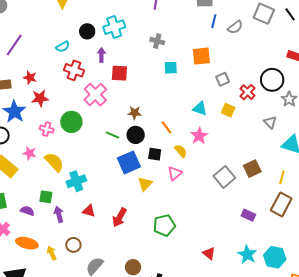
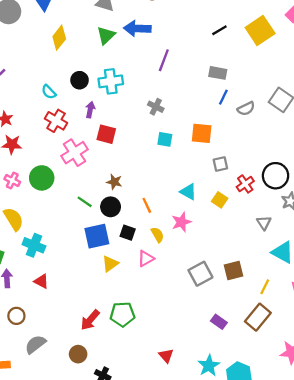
cyan semicircle: (63, 47) -> (49, 92), turned 64
cyan cross: (76, 181) -> (34, 245), turned 30
red arrow: (119, 217) -> (90, 320), moved

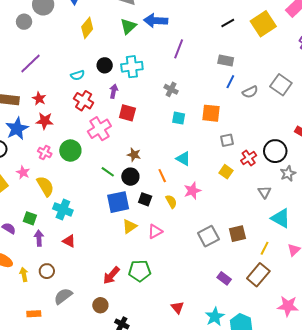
cyan semicircle: (49, 92) -> (78, 75), turned -64
cyan triangle: (188, 192) -> (183, 159), moved
pink triangle: (146, 259) -> (155, 232), moved

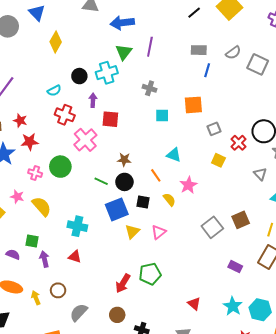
green triangle: (128, 26) -> (124, 52), moved
gray semicircle: (250, 92) -> (233, 53), moved
cyan cross: (63, 209) -> (77, 226), moved

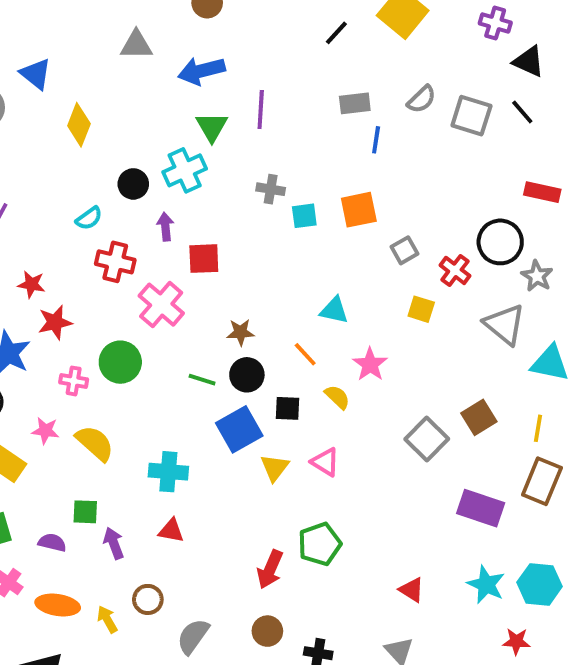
cyan square: (162, 115) -> (304, 216), moved
gray triangle: (260, 174) -> (505, 324), size x1.6
pink triangle: (159, 232) -> (325, 462), turned -42
purple rectangle: (235, 267) -> (481, 508), size x1.6

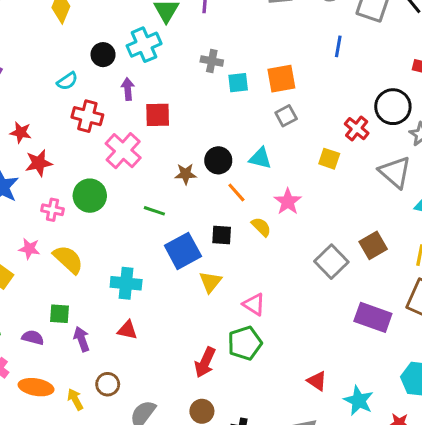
blue line: (376, 140) -> (338, 46), moved
gray square: (404, 250) -> (286, 116), moved
black circle: (247, 375) -> (218, 160), moved
pink triangle: (325, 462) -> (254, 304), moved
cyan star: (486, 585) -> (359, 401), moved

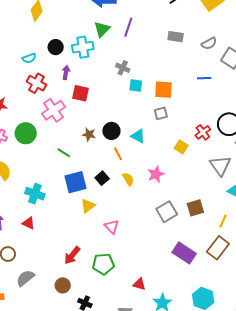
blue line: (338, 46) -> (204, 78), turned 64
pink star: (288, 202) -> (156, 174), moved
black square: (222, 235) -> (102, 178), turned 32
green pentagon: (245, 343) -> (103, 264), moved
red triangle: (317, 381) -> (139, 284), turned -32

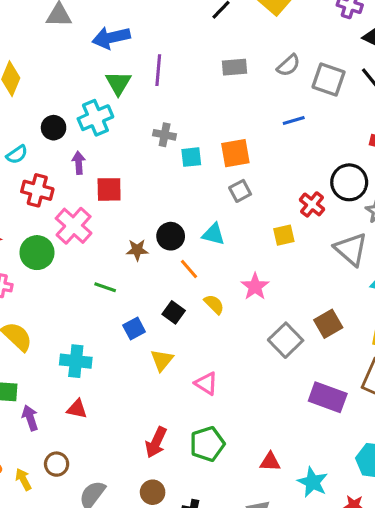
green circle: (26, 133) -> (37, 253), moved
yellow square: (181, 147) -> (284, 235), turned -32
blue square: (75, 182) -> (134, 328), size x0.6

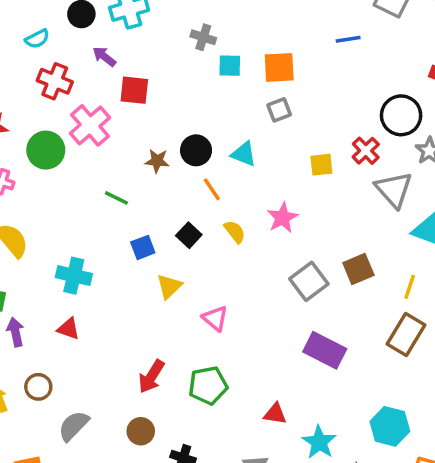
purple arrow: (79, 163) -> (104, 57), turned -55
red cross: (312, 204) -> (366, 151), moved
purple rectangle: (328, 397) -> (325, 350), moved

